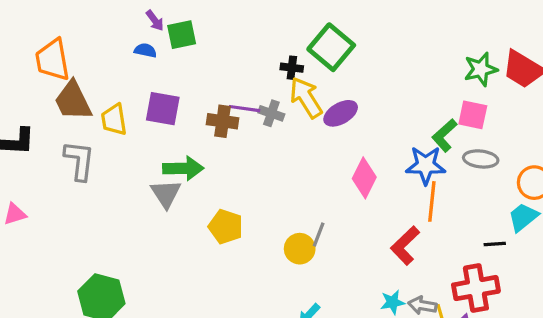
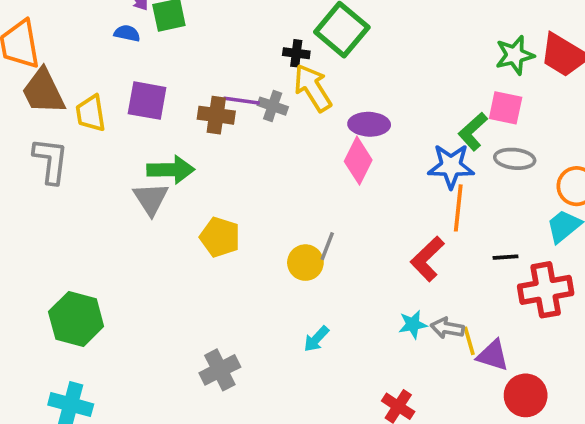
purple ellipse: (341, 113) -> (369, 124), moved, turned 32
pink diamond: (364, 178) -> (358, 161), moved
black line: (495, 244) -> (506, 257), moved
red cross: (476, 288) -> (546, 290), moved

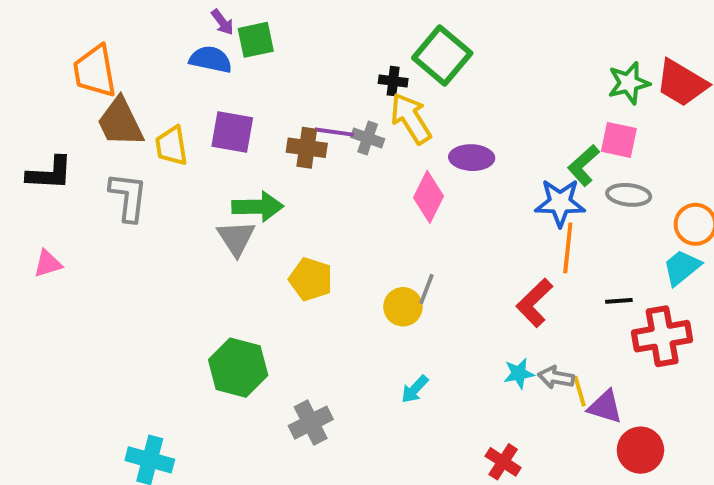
blue semicircle: (127, 33) -> (211, 59), size x1.5
pink diamond: (358, 161) -> (428, 197), moved
green hexagon: (76, 319) -> (238, 368), moved

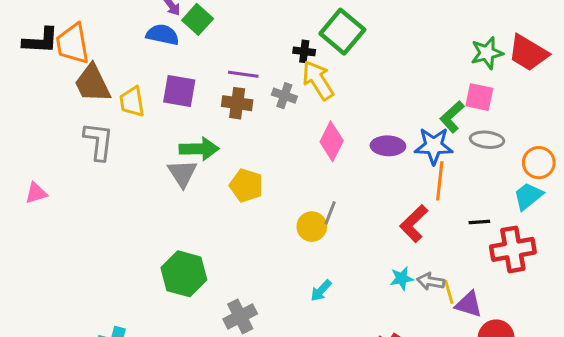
green square: (256, 40) -> (198, 19), turned -36
purple line: (334, 132) -> (243, 74), moved
purple ellipse: (472, 158) -> (388, 146), moved
black L-shape: (50, 173) -> (41, 41), moved
yellow pentagon: (311, 279) -> (246, 185), moved

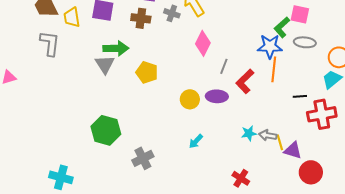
purple ellipse: (388, 146) -> (217, 96), moved
gray line: (330, 213) -> (224, 66), moved
red L-shape: (414, 224) -> (245, 81), moved

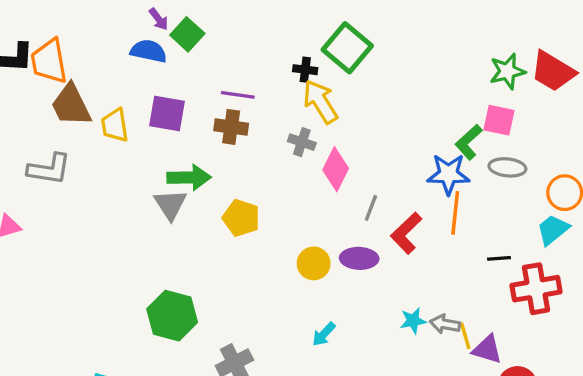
gray cross: (172, 13) -> (302, 142), moved
gray L-shape: (50, 43) -> (49, 169), moved, turned 92

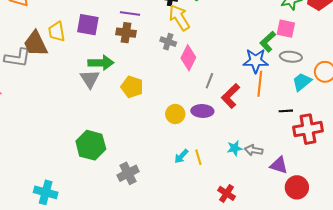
brown trapezoid: (71, 105) -> (36, 44), moved
cyan trapezoid: (553, 230) -> (302, 82), moved
yellow line: (465, 336) -> (198, 157), moved

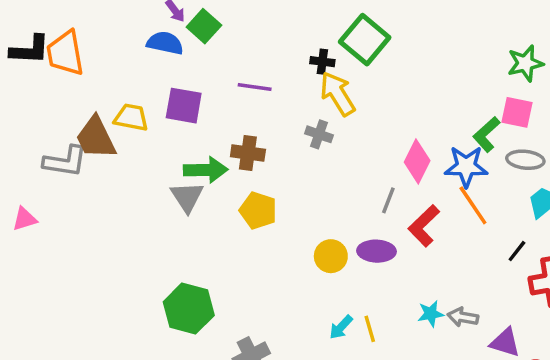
yellow trapezoid: (57, 32) -> (131, 117), turned 110
brown cross: (126, 33) -> (248, 153), moved
pink diamond: (188, 58) -> (417, 161), moved
orange line: (260, 84) -> (473, 205), turned -40
black line: (286, 111) -> (517, 251), turned -48

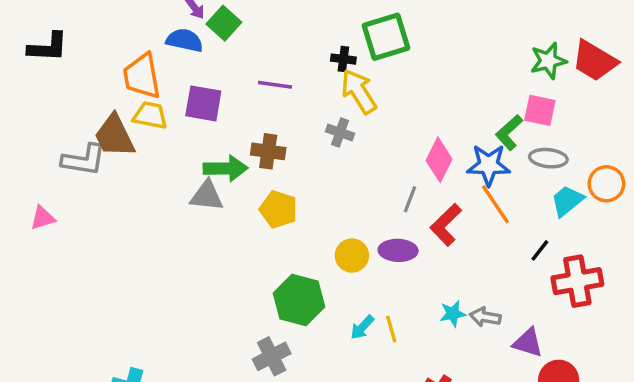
green square: (365, 40) -> (386, 37), turned 33
orange trapezoid: (65, 53) -> (142, 76), moved
gray triangle: (187, 197) -> (207, 196), turned -51
green hexagon: (189, 309) -> (299, 300), moved

